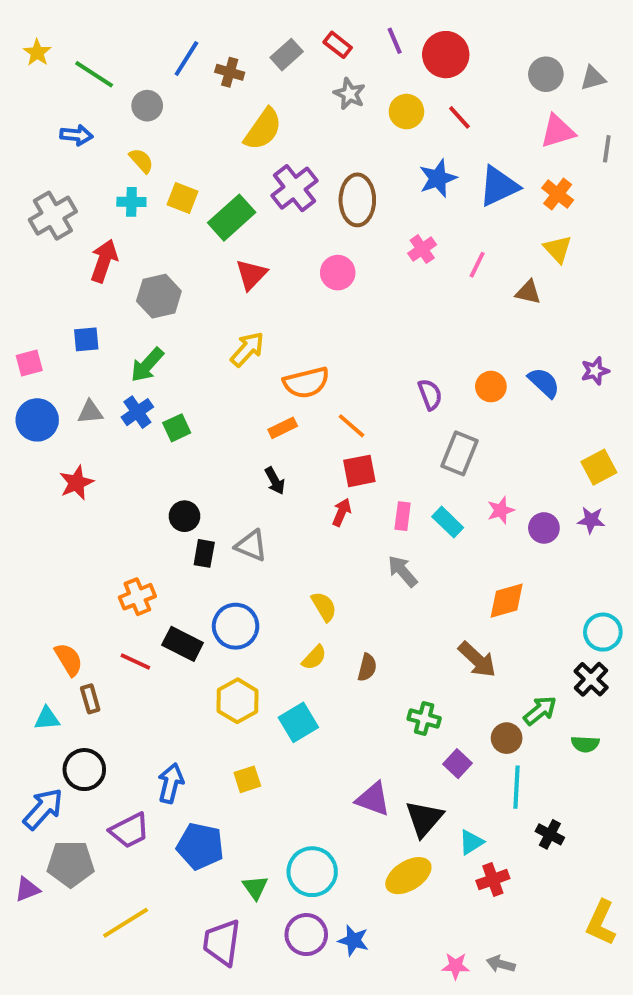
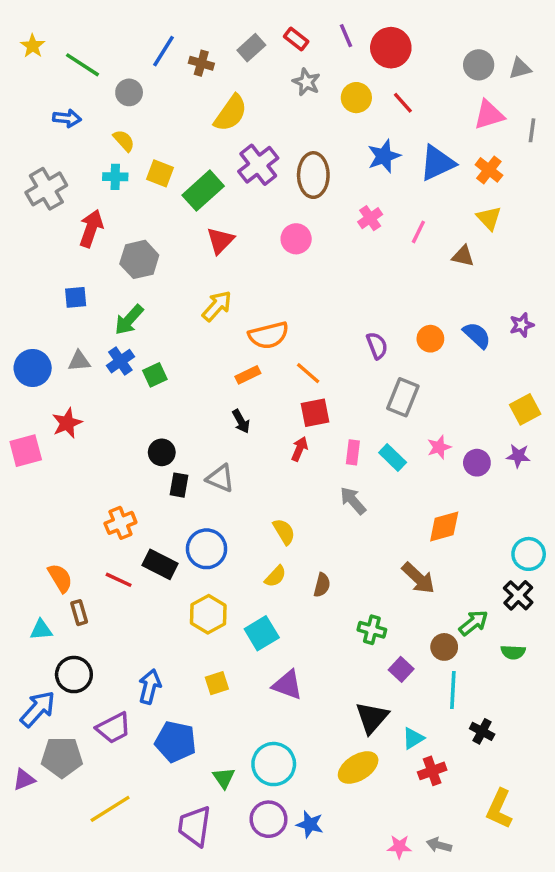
pink square: (29, 363) -> (26, 451), moved, size x1.4
purple triangle: (373, 799) -> (287, 685), moved
yellow L-shape: (601, 923) -> (499, 809), moved

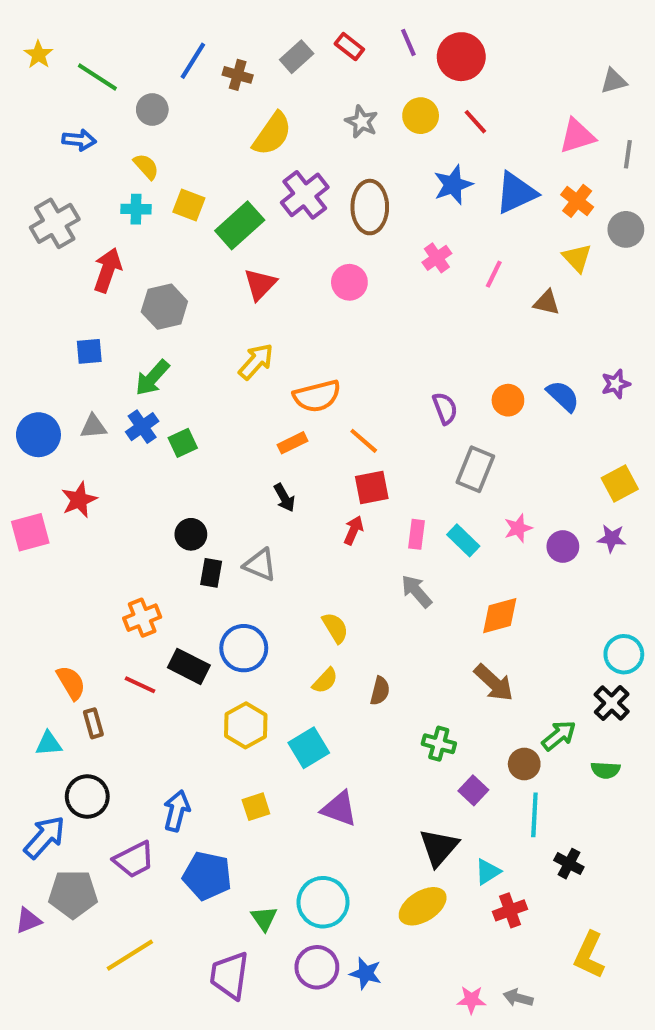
gray circle: (479, 65) -> (626, 229), moved
gray star: (306, 82) -> (362, 122), moved
orange diamond: (444, 526) -> (500, 616), moved

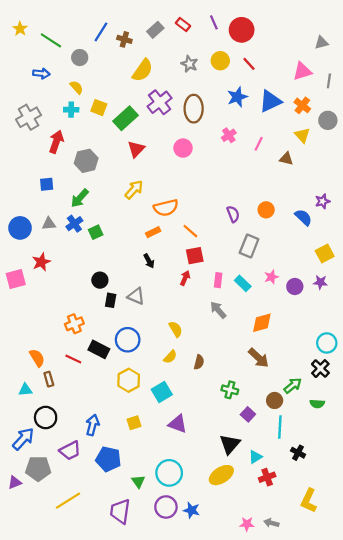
blue semicircle: (563, 396) -> (303, 217), moved

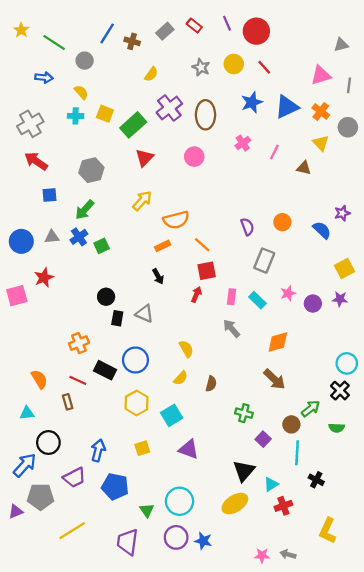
yellow semicircle: (143, 70) -> (151, 74), size x0.6
red arrow: (56, 142) -> (36, 161), moved, turned -75
brown rectangle: (49, 379) -> (68, 402), moved

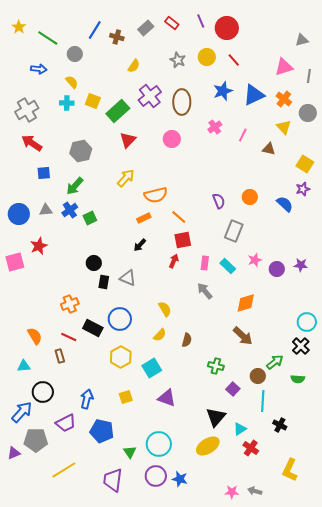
yellow square: (344, 268) -> (305, 164), moved, turned -30
black arrow: (158, 276) -> (140, 245), turned 72
red cross: (283, 506) -> (251, 448), turned -35

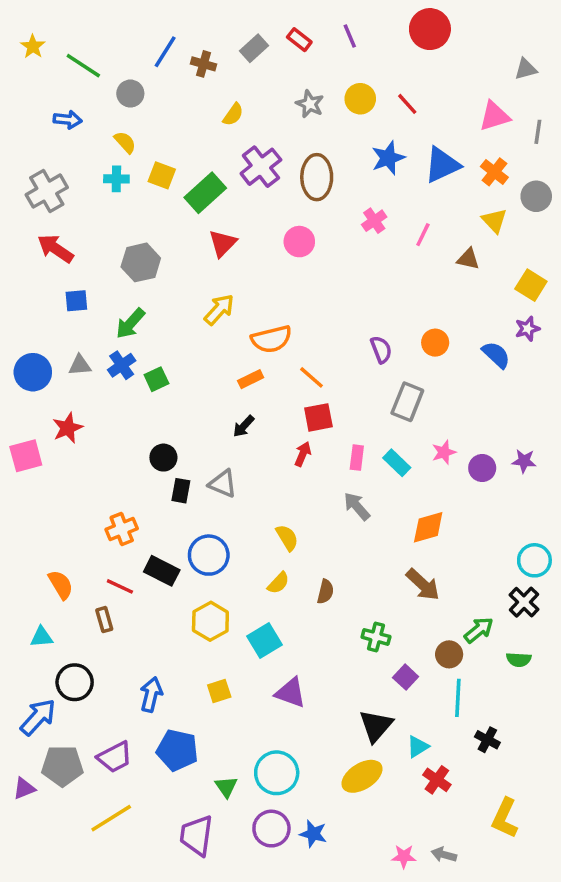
red circle: (227, 28) -> (430, 29), moved
purple trapezoid: (66, 423) -> (115, 757), moved

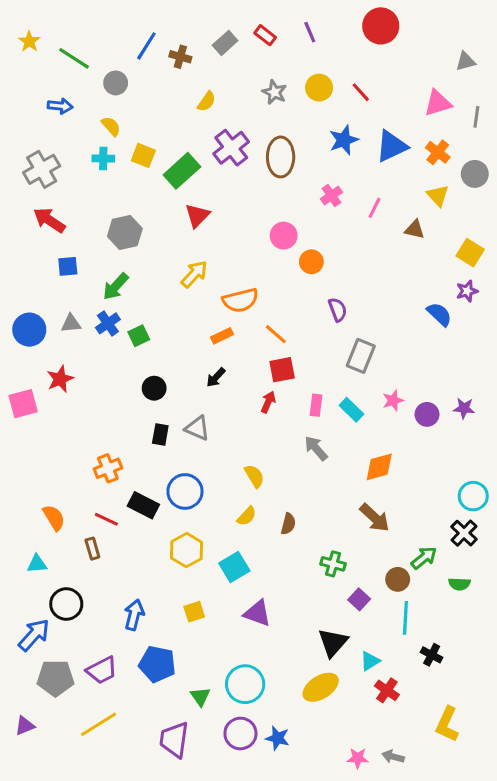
pink circle: (299, 242) -> (284, 236), moved
orange circle: (435, 343) -> (311, 262), moved
black circle: (163, 458) -> (154, 388), moved
purple triangle: (24, 788) -> (25, 726), moved

